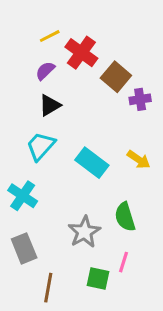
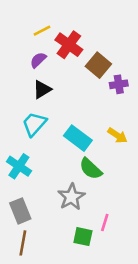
green semicircle: (125, 217) -> (91, 169), moved, turned -30
brown line: (48, 288) -> (23, 243), moved

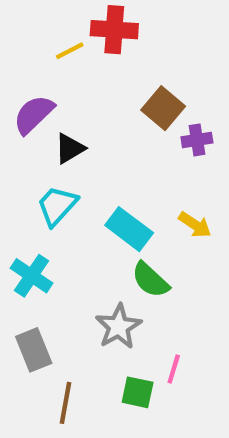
red cross: (69, 45) -> (114, 30), moved, turned -32
purple semicircle: (38, 60) -> (34, 114), moved, size x1.5
brown line: (23, 243) -> (65, 403), moved

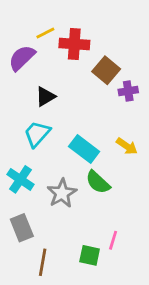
red cross: (114, 30) -> (74, 44), moved
purple semicircle: (34, 114) -> (22, 58), moved
gray star: (119, 327) -> (62, 193), moved

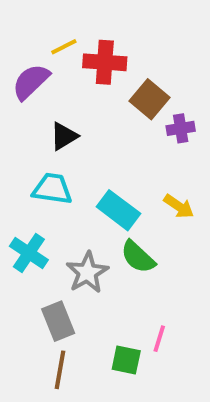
cyan trapezoid: (37, 134) -> (52, 189), turned 56
gray rectangle: (22, 228) -> (58, 321), moved

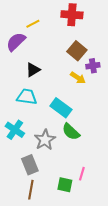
red cross: (105, 62) -> (72, 15), moved
yellow arrow: (179, 206) -> (78, 78), moved

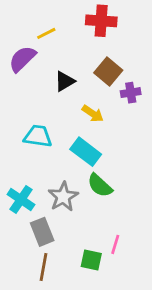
black triangle: (33, 70) -> (65, 81), moved
yellow arrow: (78, 78) -> (93, 114), moved
cyan cross: (15, 130) -> (21, 199), moved

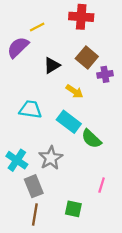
green semicircle: (100, 185) -> (91, 139), moved
pink line: (115, 244) -> (102, 185), moved

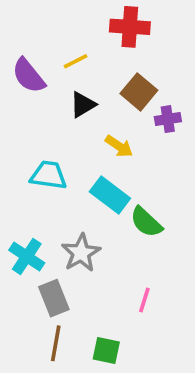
yellow line: (37, 27) -> (76, 61), moved
purple semicircle: (18, 47) -> (29, 76), turned -85
pink line: (102, 185) -> (144, 300), moved
green square: (73, 209) -> (106, 351), moved

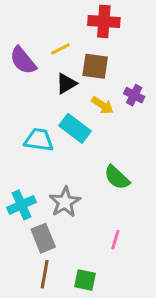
brown square: (139, 92) -> (95, 66), moved, turned -32
purple cross: (168, 119) -> (134, 95), turned 36
yellow arrow: (119, 146) -> (102, 105), moved
cyan rectangle: (110, 195) -> (75, 128), moved
cyan cross: (27, 257) -> (22, 205), turned 32

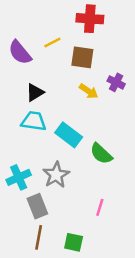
black triangle: (66, 84) -> (35, 92), moved
cyan rectangle: (75, 128) -> (69, 135), moved

